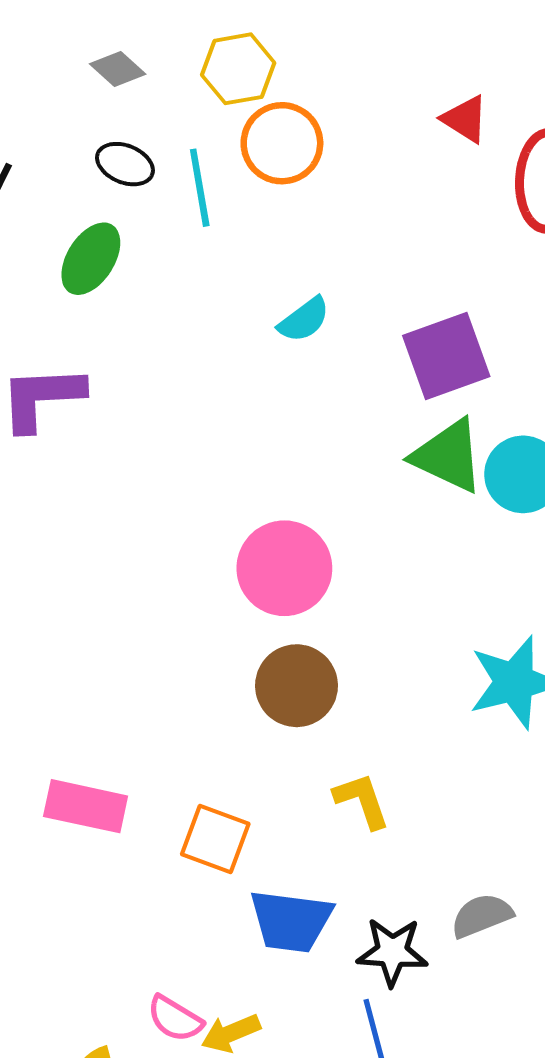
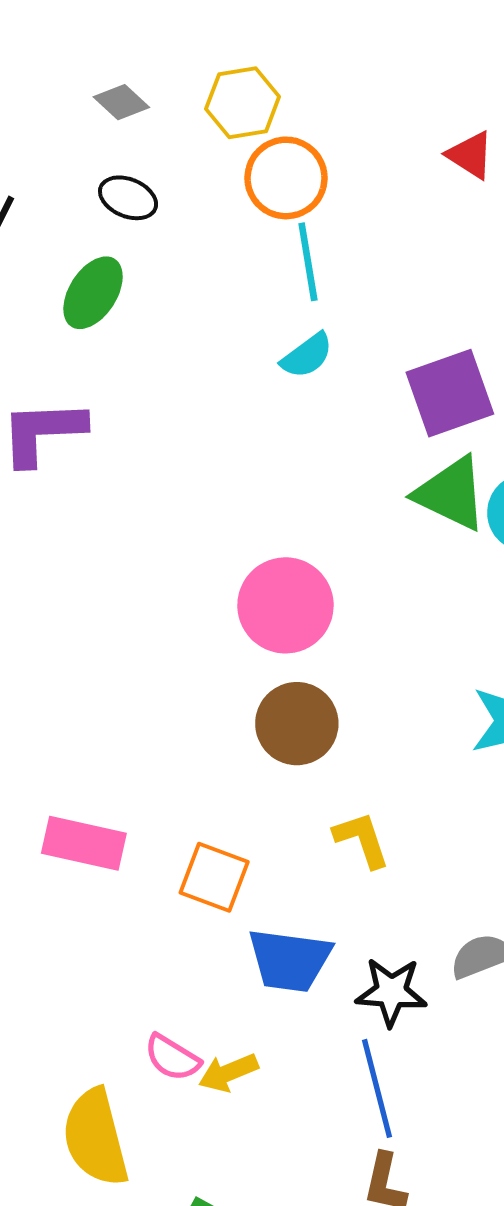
cyan line: (200, 188) -> (308, 262), moved

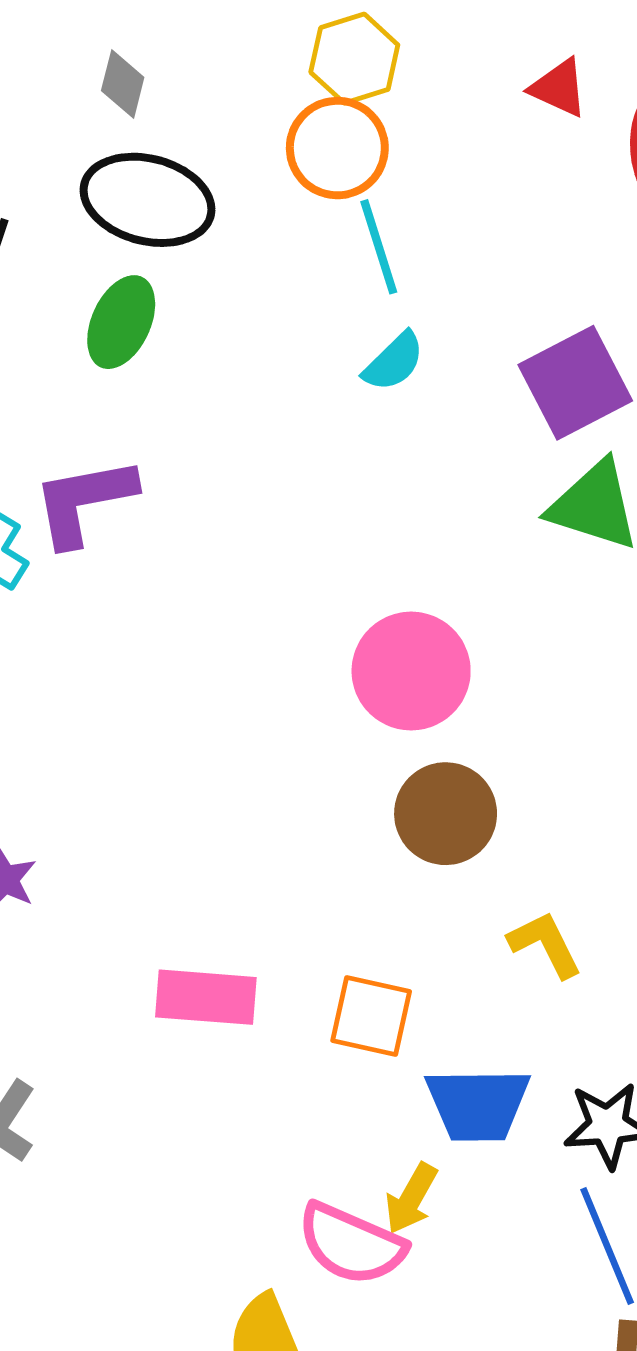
gray diamond: (121, 102) -> (123, 84), turned 70
yellow hexagon: (243, 103) -> (354, 59), moved
black ellipse: (128, 198) -> (148, 200), size x1.8
pink semicircle: (172, 1058) -> (351, 1244), size x1.5
yellow arrow: (228, 1073) -> (411, 1199), moved, turned -30

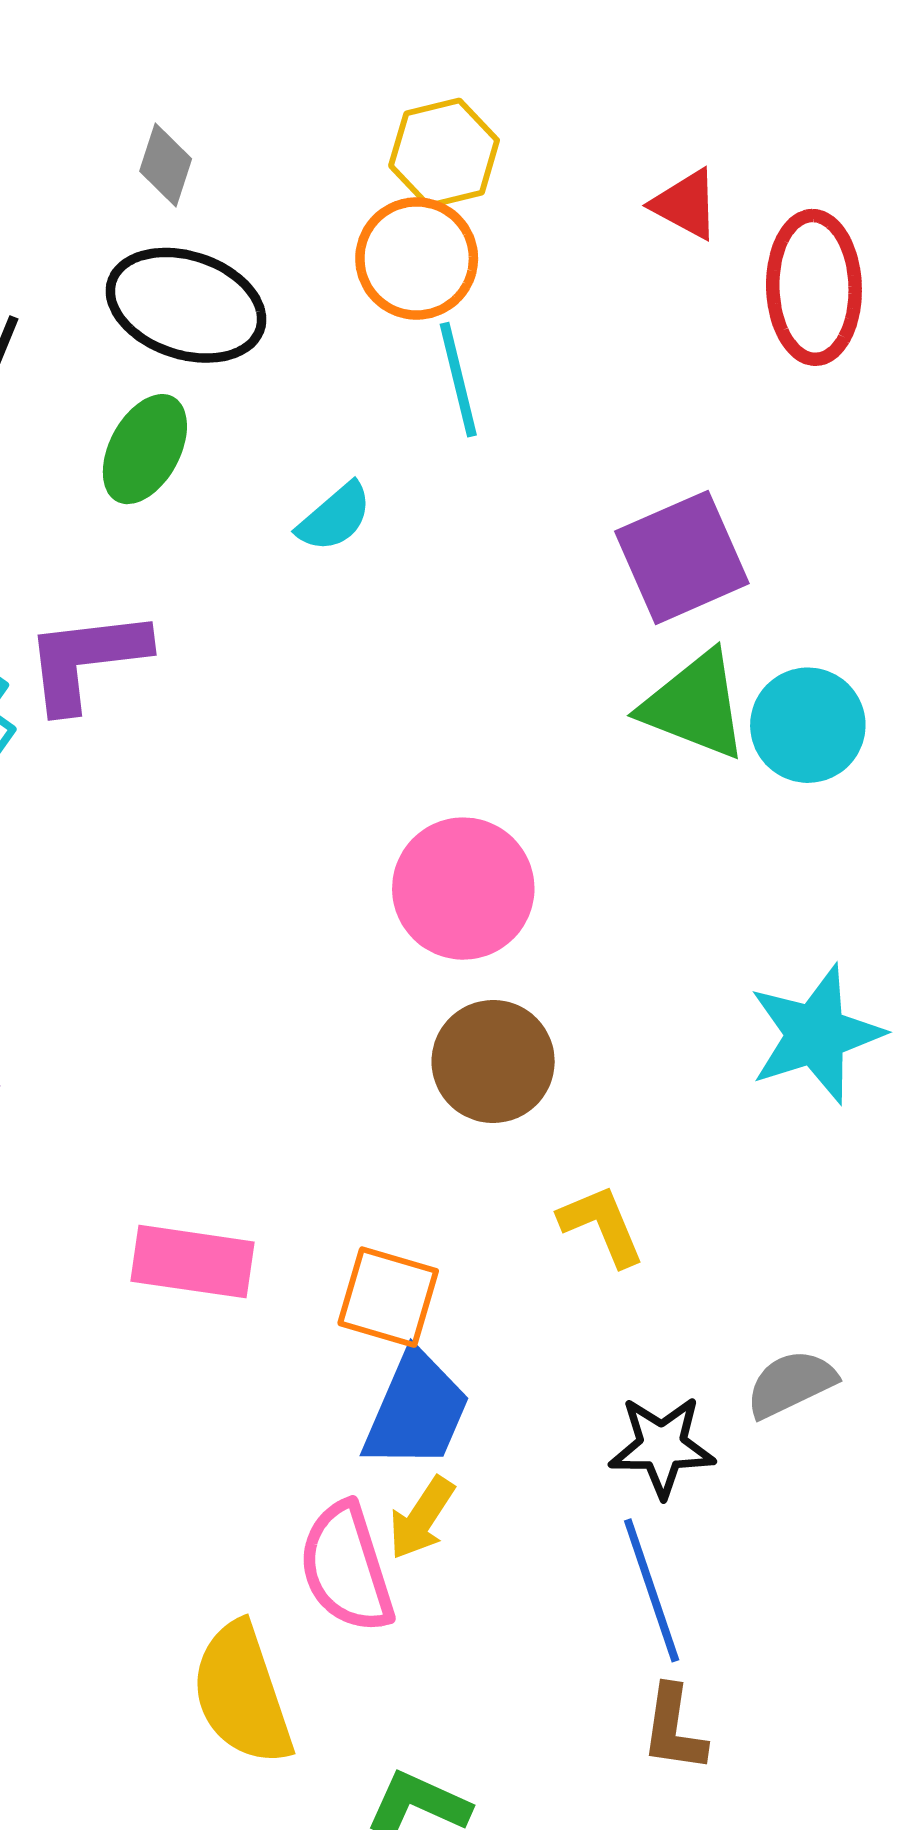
cyan semicircle: (394, 362) -> (335, 517), moved
blue trapezoid: (478, 1104) -> (416, 1411), moved, turned -70
pink semicircle: (351, 1244) -> (346, 1568), turned 45

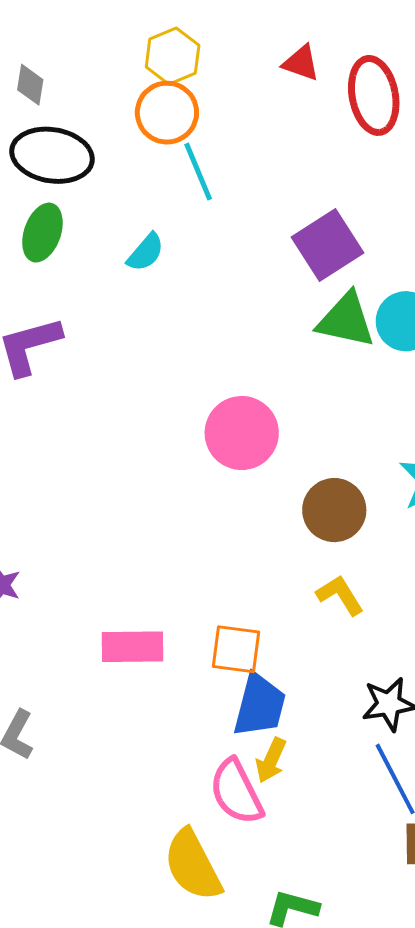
brown circle: (493, 1061) -> (334, 510), moved

